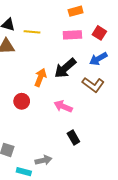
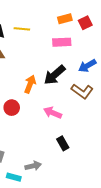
yellow line: (32, 32) -> (22, 29), moved
red square: (99, 33) -> (85, 23), moved, turned 32

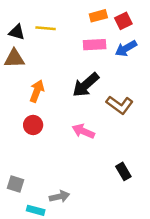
blue arrow: (87, 66) -> (126, 48), moved
orange arrow: (30, 84) -> (37, 91), moved
black rectangle: (63, 143) -> (123, 171), moved

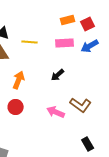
yellow line: (46, 28) -> (30, 42), moved
black arrow: (86, 85) -> (58, 75), size x0.6
brown L-shape: (120, 105) -> (81, 105), moved

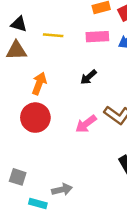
red circle: (16, 107) -> (35, 118), size x1.5
pink arrow: (56, 112) -> (86, 124), turned -60

